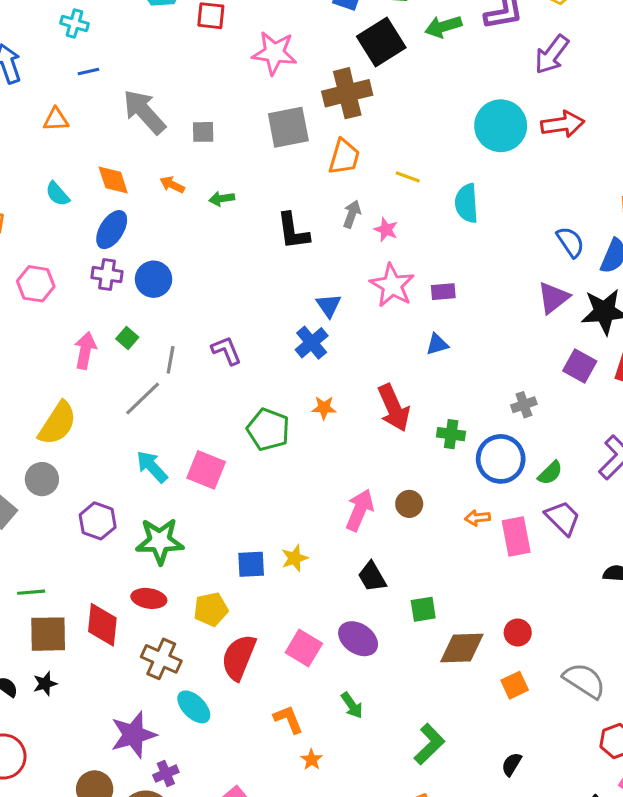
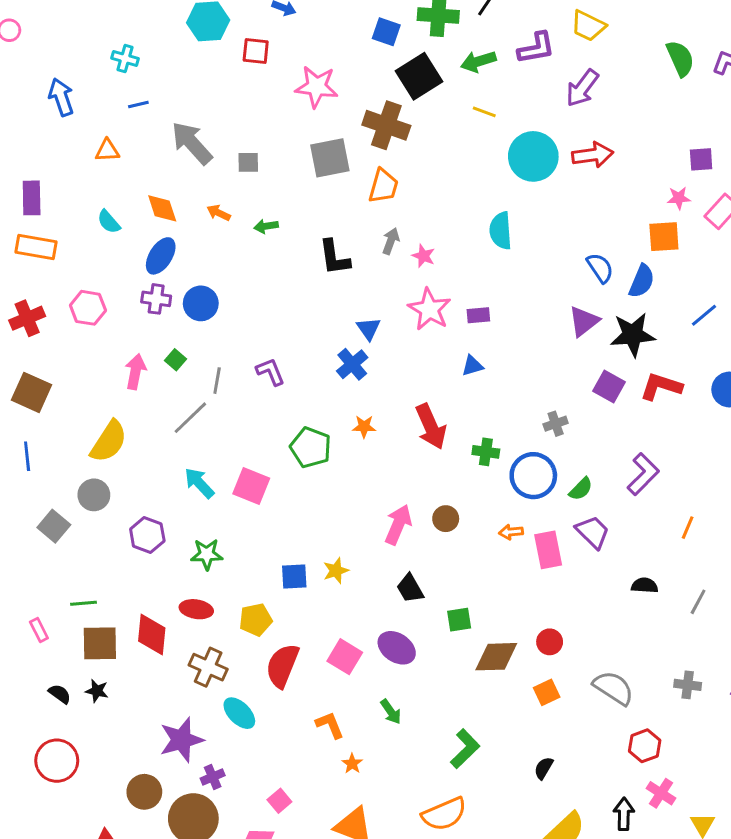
brown cross: (347, 93) -> (386, 125), turned 33
yellow line: (408, 177) -> (484, 112), moved
green star: (160, 541) -> (207, 554), size x0.7
black star: (45, 684) -> (97, 691), turned 30

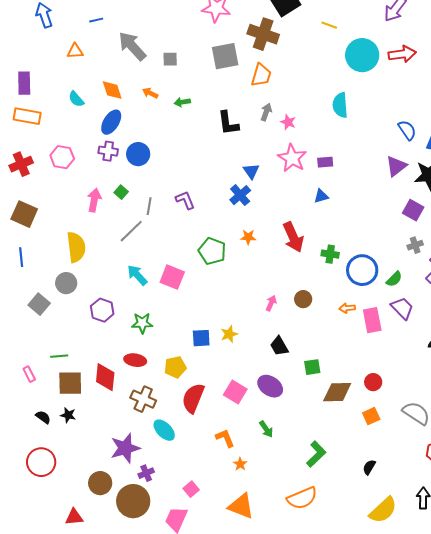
gray cross: (556, 424) -> (415, 245), moved
yellow semicircle: (109, 441) -> (76, 247), turned -40
pink arrow: (398, 525) -> (271, 303), size x0.6

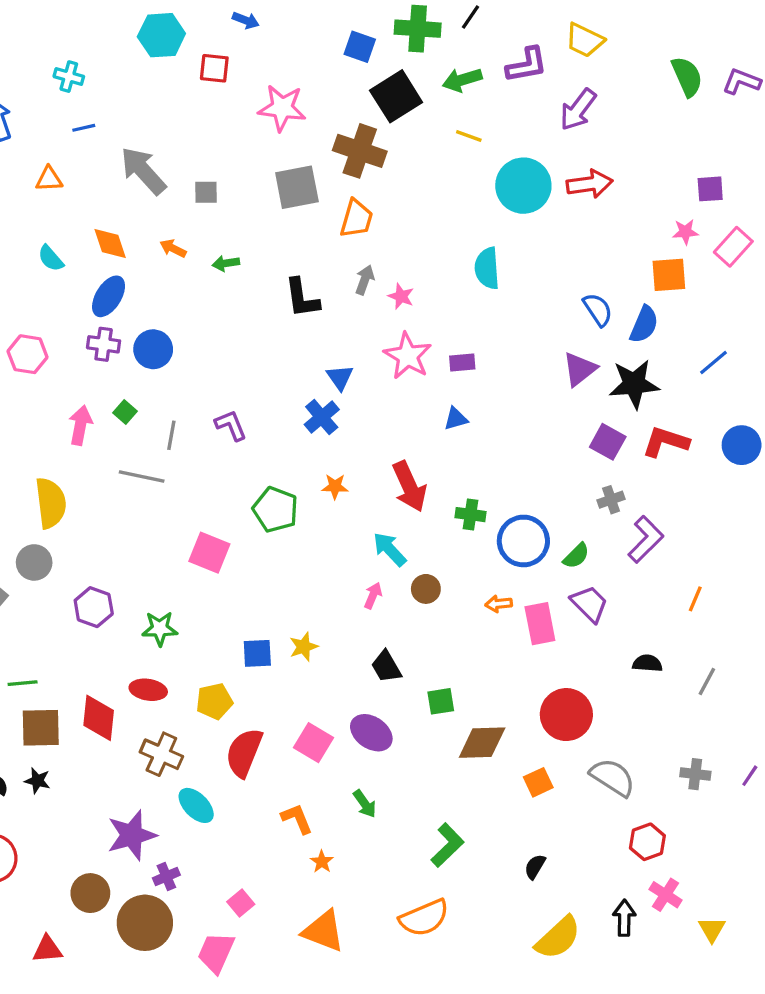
gray line: (131, 231) -> (142, 477), turned 56
cyan arrow: (137, 275) -> (390, 549), moved
red circle: (373, 382) -> (566, 715), moved, size x1.8

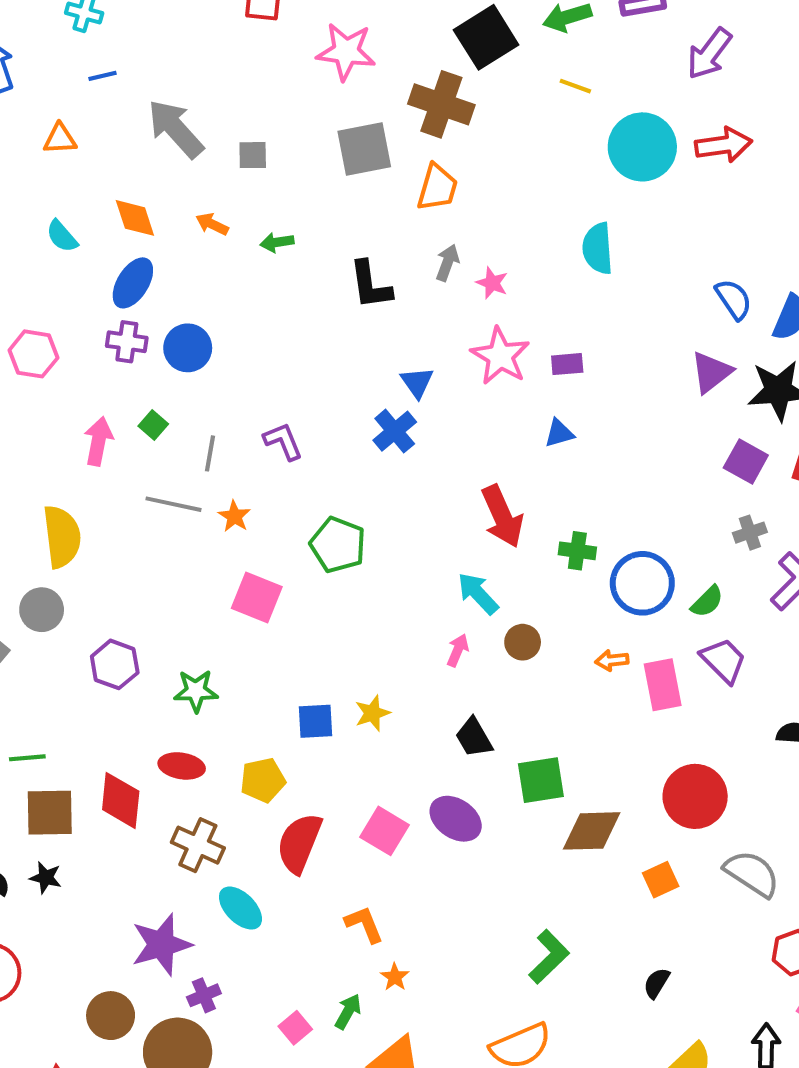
orange star: (335, 486) -> (234, 516), moved, turned 30
green square: (441, 701) -> (541, 780), size x1.4
green arrow: (365, 804) -> (348, 1012), moved, turned -116

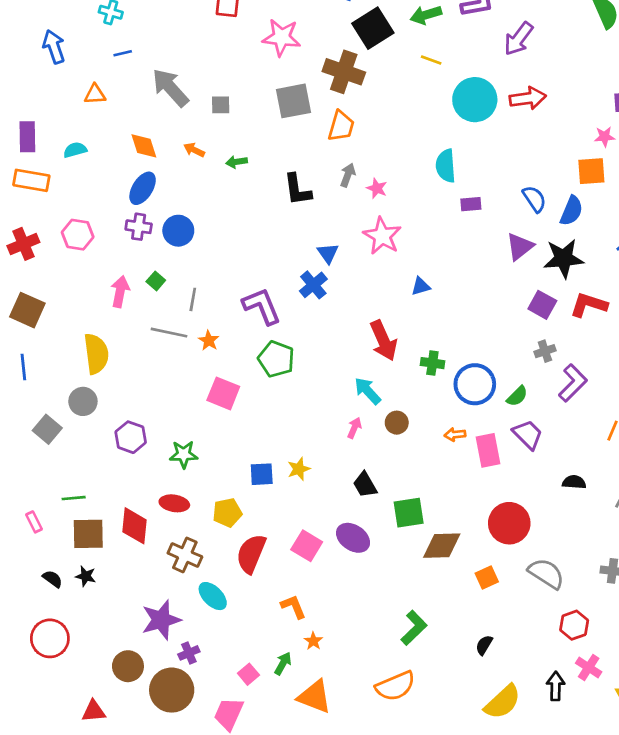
cyan semicircle: (62, 236) -> (75, 150), moved, turned 115
purple rectangle: (567, 364) -> (471, 204), moved
purple L-shape: (283, 441) -> (262, 306), moved, size x1.5

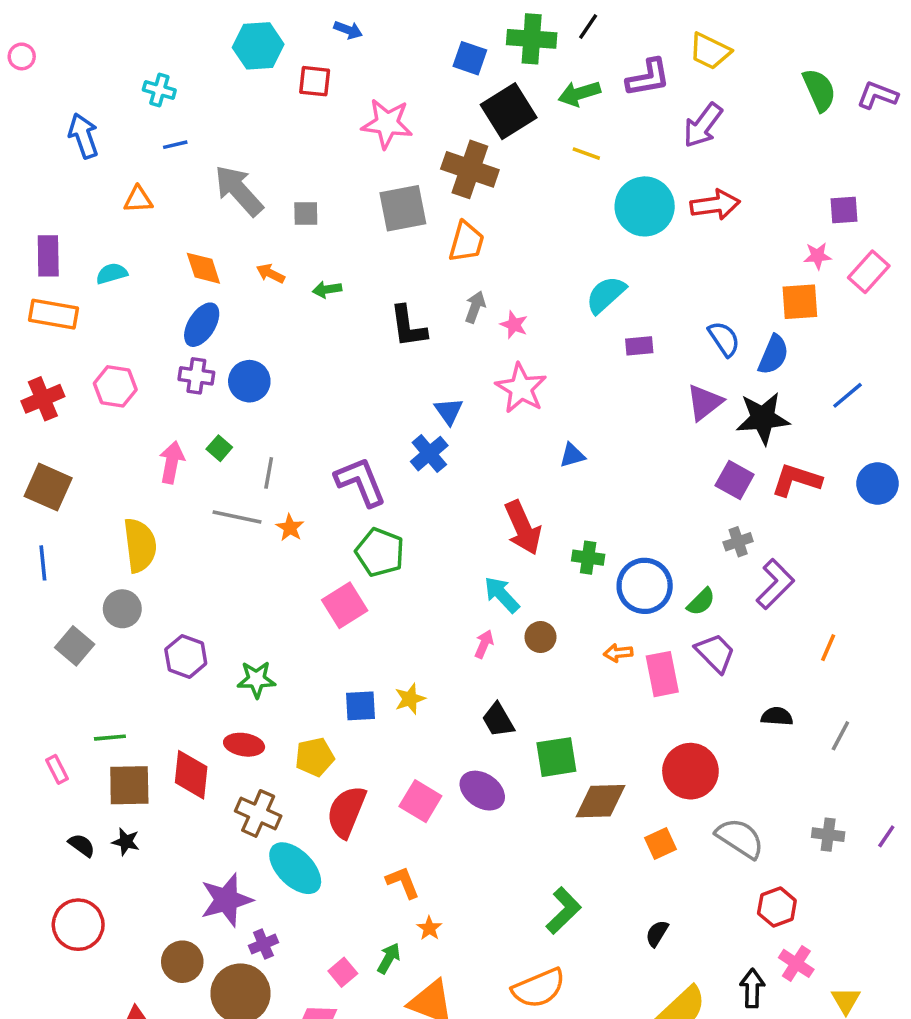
cyan semicircle: (446, 166) -> (606, 295), turned 52
pink square: (223, 393) -> (345, 605), moved, turned 36
cyan ellipse: (213, 596) -> (295, 868), size x1.4

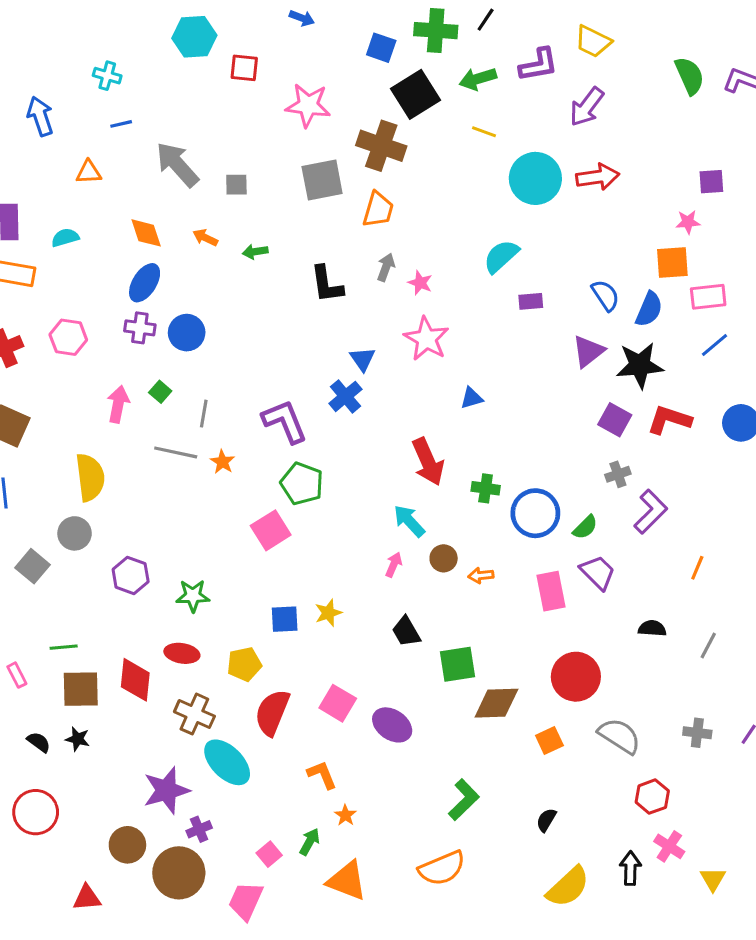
blue arrow: (348, 30) -> (302, 18), moved
pink rectangle: (869, 272) -> (708, 297), moved, turned 42
orange arrow: (618, 653) -> (481, 575), moved
purple ellipse: (482, 791) -> (392, 725), moved

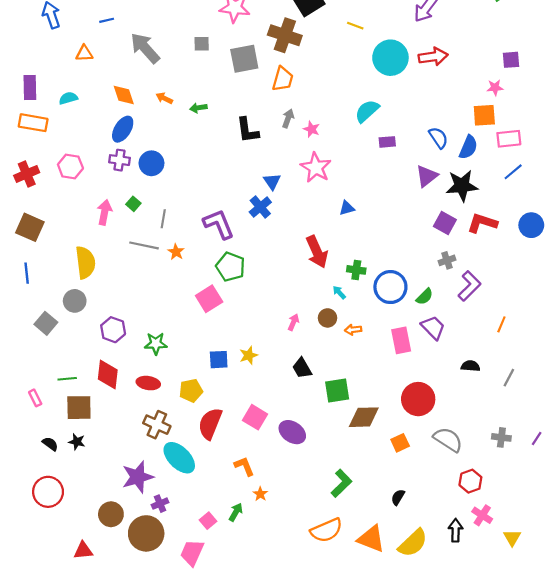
gray square: (236, 185) -> (202, 44), moved
cyan arrow: (409, 521) -> (339, 292), moved, size x0.6
red diamond: (135, 680) -> (108, 374), moved
orange triangle: (347, 881) -> (371, 539), moved

